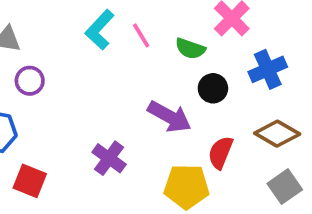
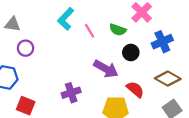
pink line: (141, 35) -> (90, 31), moved
red semicircle: (221, 153) -> (135, 89), turned 108
purple cross: (109, 158) -> (71, 93), turned 36

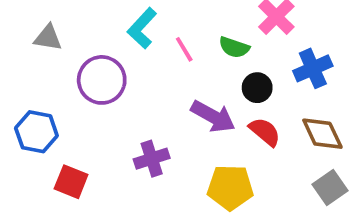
purple circle: (26, 48) -> (102, 80), moved, size x1.6
brown diamond: (168, 79) -> (322, 134), turned 35
red semicircle: (135, 89) -> (265, 132), moved

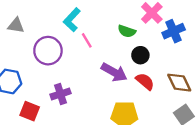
pink line: (184, 49) -> (87, 40), moved
blue cross: (313, 68) -> (174, 31), moved
purple cross: (152, 159) -> (61, 94), moved

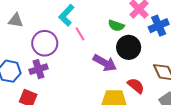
black circle: (140, 55) -> (129, 47), size x1.5
red semicircle: (145, 81) -> (136, 86), moved
purple cross: (61, 94) -> (39, 69), moved

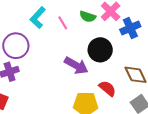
green semicircle: (116, 26) -> (88, 17), moved
pink line: (80, 34) -> (63, 23), moved

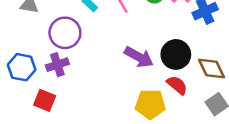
black circle: (100, 50) -> (176, 54), moved

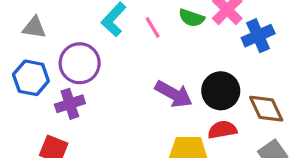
blue hexagon: (22, 67) -> (31, 78), moved
red semicircle: (177, 85) -> (222, 130), turned -50

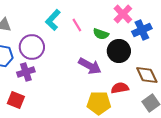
green semicircle: (192, 18) -> (101, 34), moved
black circle: (221, 91) -> (119, 51), moved

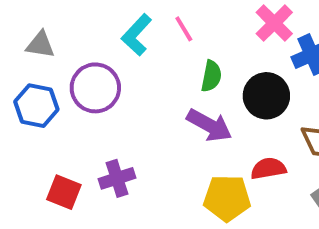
pink line: (77, 25) -> (184, 29), moved
green semicircle: (101, 34) -> (211, 76), moved, turned -98
purple cross: (26, 72) -> (117, 178), moved

